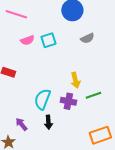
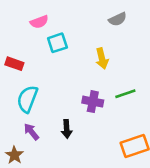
cyan square: (48, 40) -> (57, 43), moved
yellow arrow: (75, 80) -> (102, 58), moved
cyan semicircle: (42, 99) -> (27, 99), moved

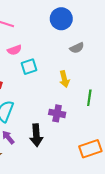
green line: (125, 94) -> (89, 98), moved, turned -63
black arrow: (67, 129) -> (36, 135), size x1.5

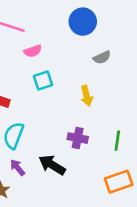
pink semicircle: (14, 50) -> (33, 51), moved
green line: (89, 98) -> (117, 141), moved
black arrow: (36, 135) -> (52, 165), turned 125

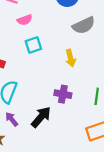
gray semicircle: (102, 57) -> (84, 25), size x1.5
black arrow: (52, 165) -> (41, 117), turned 100

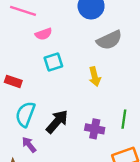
purple cross: (63, 94) -> (95, 129), moved
black arrow: (41, 117) -> (57, 122), moved

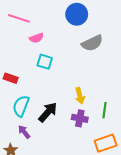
cyan square: (53, 62) -> (45, 62), turned 35
yellow arrow: (95, 77) -> (80, 96), moved

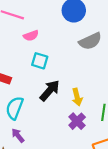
black arrow: (48, 112) -> (50, 90), moved
purple cross: (80, 118) -> (77, 121), turned 35

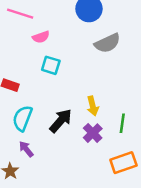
black arrow: (50, 90) -> (61, 121), moved

